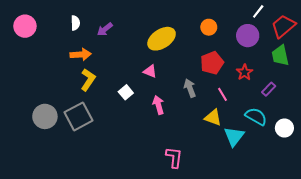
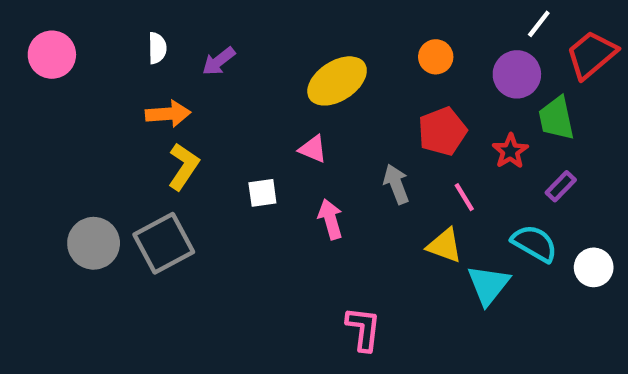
green trapezoid: (280, 56) -> (556, 118), moved
white square: (126, 92) -> (262, 193), turned 32

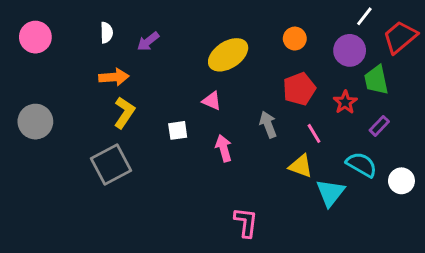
gray circle: (94, 243) -> (35, 122), moved

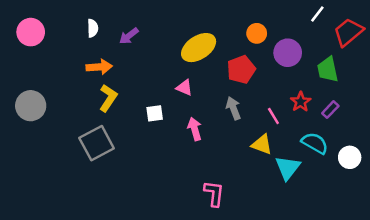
purple circle: (350, 50) -> (288, 53), moved
red pentagon: (299, 89) -> (241, 70), moved
red star: (345, 102) -> (301, 102), moved

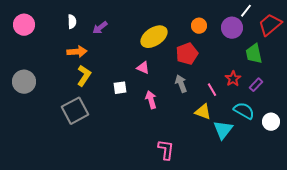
purple circle: (288, 53) -> (232, 28), moved

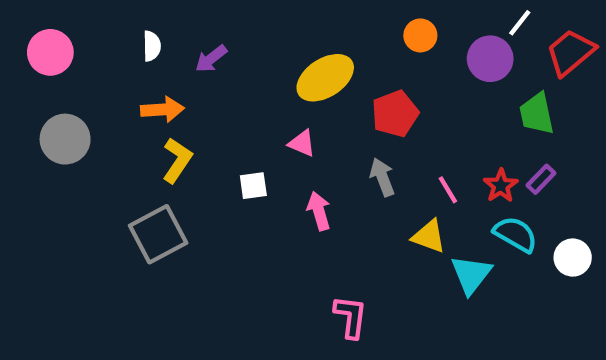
orange circle: (199, 26) -> (420, 35), moved
red star: (233, 79) -> (501, 186), moved
gray circle: (24, 82) -> (65, 139), moved

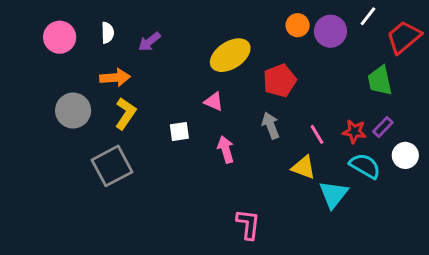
pink circle: (50, 52) -> (60, 37), moved
purple circle: (490, 59) -> (330, 31), moved
gray circle: (65, 139) -> (73, 111), moved
red star: (501, 186) -> (354, 131), turned -30
white circle: (573, 258) -> (405, 155), moved

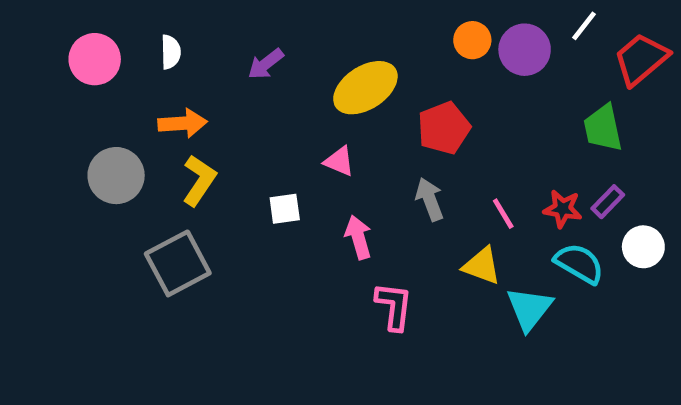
purple arrow: (149, 42) -> (266, 64), moved
pink L-shape: (248, 224) -> (394, 306), moved

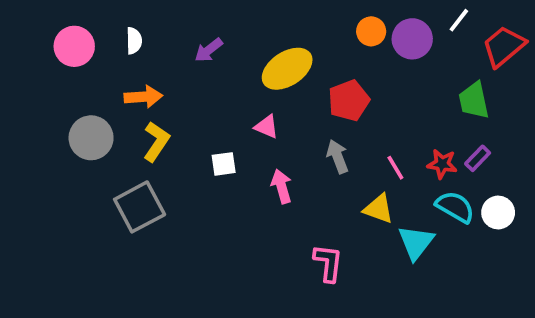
white circle: (643, 247) -> (498, 212), moved
pink L-shape: (394, 306) -> (328, 263), moved

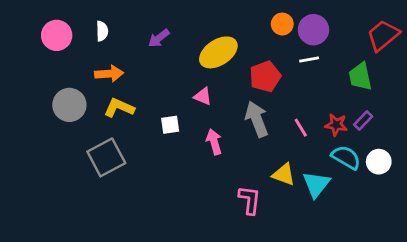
white line: (459, 20) -> (309, 59), moved, turned 42
yellow L-shape: (156, 142) -> (119, 108), turned -100
gray arrow: (338, 156) -> (257, 119), size x1.4
yellow triangle: (379, 209) -> (284, 174), moved

